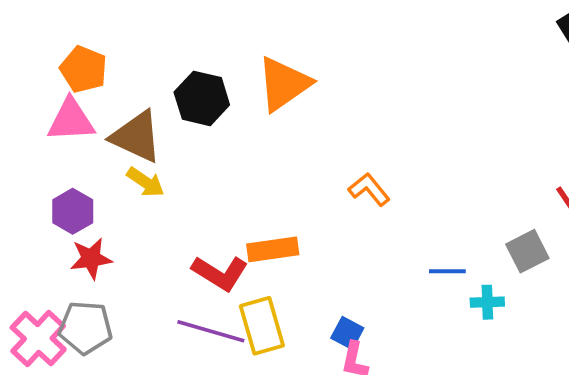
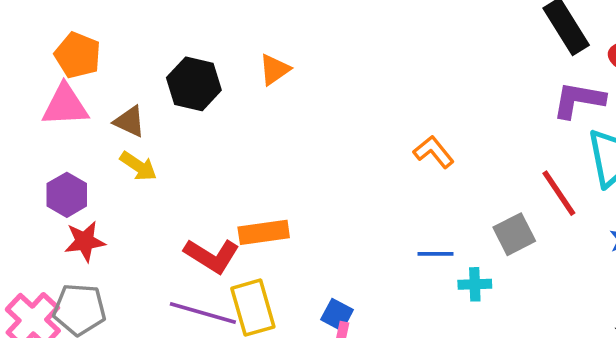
orange triangle: (284, 84) -> (274, 70), size x0.6
brown triangle: (136, 137) -> (129, 121), size x0.6
orange L-shape: (369, 189) -> (434, 152), moved

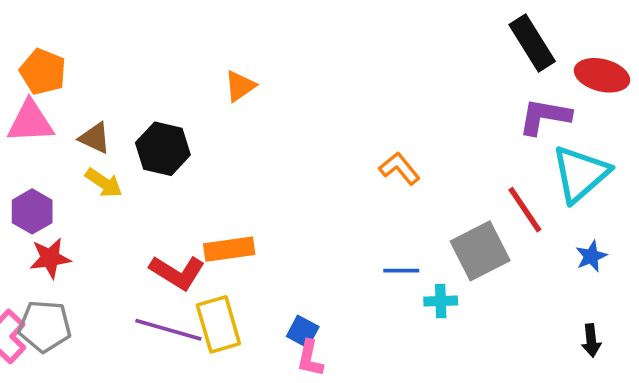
black hexagon: (194, 84) -> (163, 149), moved
gray square: (514, 234) -> (480, 251), size x1.4

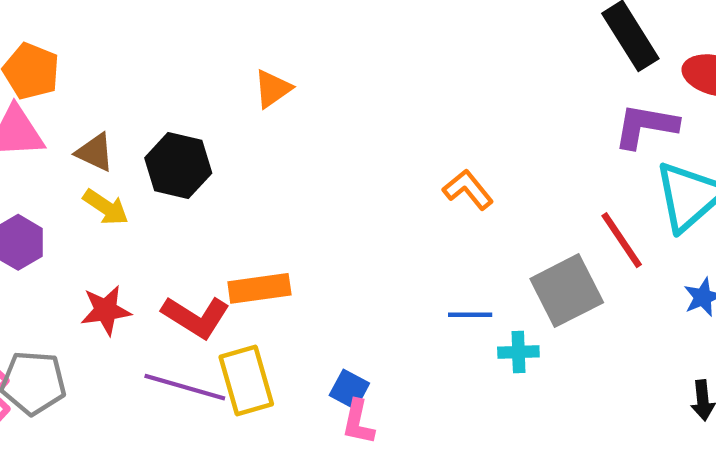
red star: (50, 258) -> (106, 310), moved

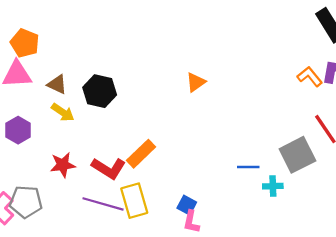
orange triangle: (273, 89) -> (196, 82), moved
orange L-shape: (468, 190) -> (310, 77), moved
orange rectangle: (259, 288) -> (141, 154), turned -36

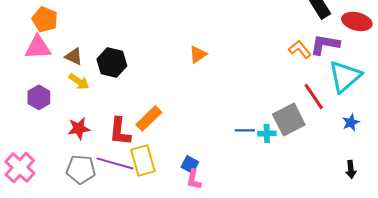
red L-shape: (109, 168) -> (120, 131), turned 64
cyan cross: (273, 186) -> (267, 133), moved
gray pentagon: (26, 202) -> (81, 169), moved

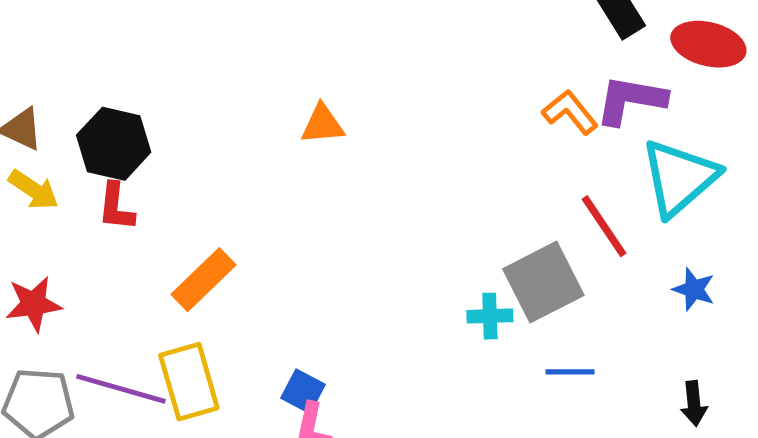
orange triangle: (198, 54) -> (322, 124), turned 30
blue star: (351, 122) -> (694, 289), turned -30
blue line: (245, 130) -> (570, 372), moved
red L-shape: (120, 131) -> (116, 207), moved, size x0.7

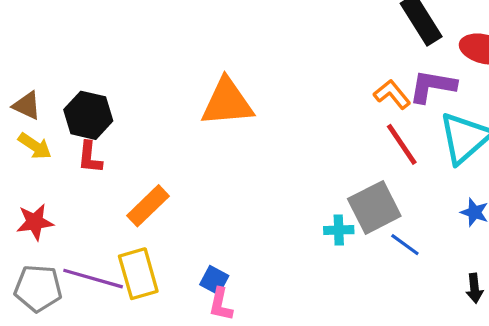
orange triangle: (322, 124) -> (227, 102), size x1.8
red line: (604, 226) -> (402, 144), moved
blue line: (570, 372) -> (405, 245), moved, turned 36

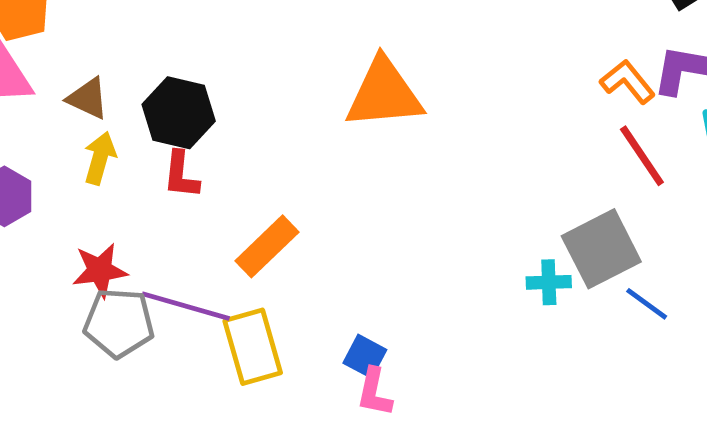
yellow arrow: (35, 146) -> (100, 158), turned -108
purple line: (93, 279) -> (186, 306), moved
gray pentagon: (38, 288) -> (119, 323), moved

